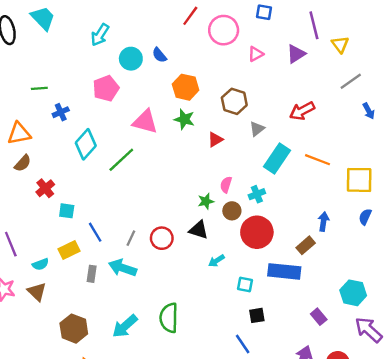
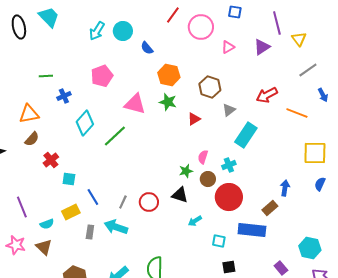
cyan circle: (131, 59) -> (123, 31), moved
orange line: (318, 160) -> (297, 113), moved

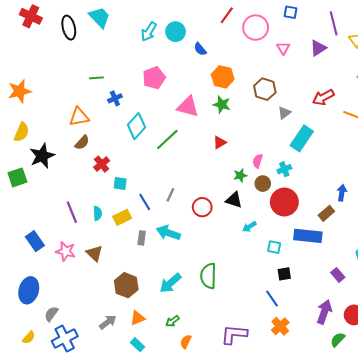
pink triangle: (228, 47) -> (283, 48), turned -32
red triangle: (194, 119) -> (220, 143), moved
gray line: (123, 202) -> (170, 195), moved
cyan semicircle: (47, 224) -> (98, 213), moved, turned -72

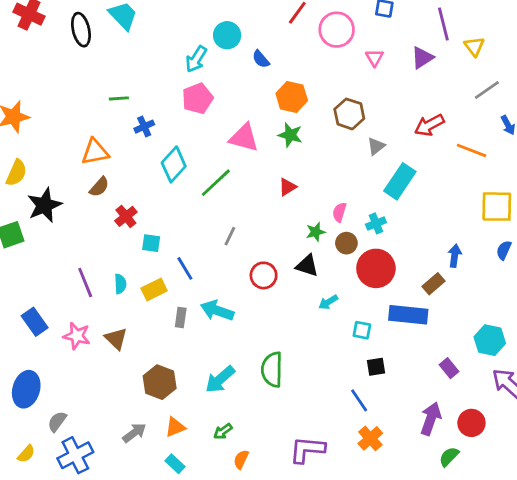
cyan arrow: (149, 32) -> (196, 59), moved
gray line: (170, 195) -> (230, 236), moved

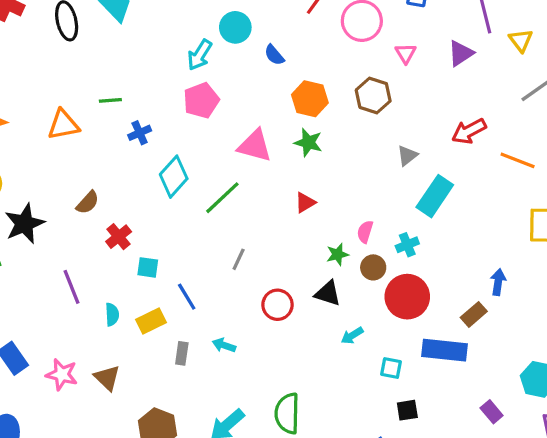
brown hexagon: (349, 114) -> (373, 95), moved
orange triangle: (95, 152) -> (63, 125), moved
purple line: (85, 282) -> (71, 287), moved
cyan arrow: (217, 311) -> (224, 345), size x0.6

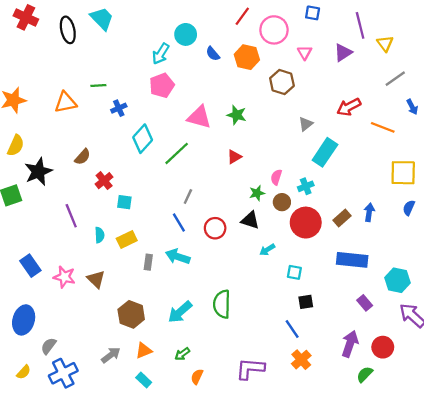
orange hexagon: (310, 99) -> (247, 57), moved
blue line: (187, 297) -> (179, 223), moved
brown rectangle: (474, 314) -> (342, 218), moved
cyan arrow: (224, 345) -> (178, 257), size x1.5
blue rectangle: (445, 350) -> (352, 260), moved

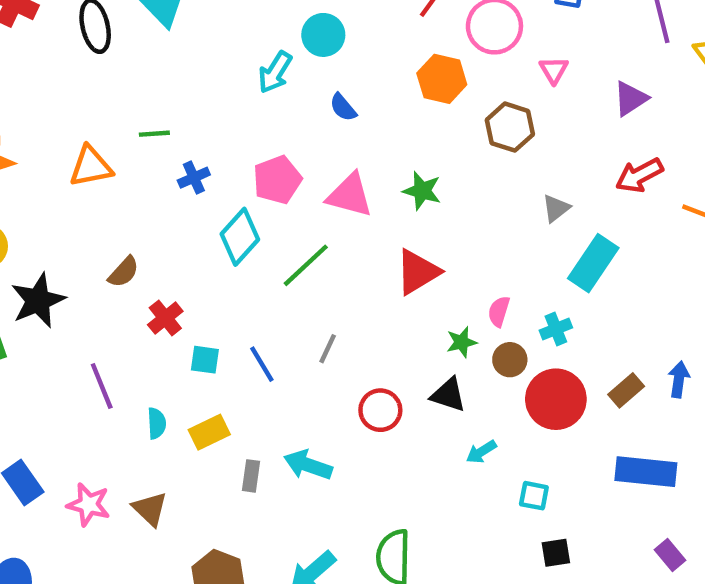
purple triangle: (343, 53) -> (631, 99), moved
blue semicircle: (213, 54) -> (343, 107), moved
pink pentagon: (162, 85) -> (277, 180), moved
red triangle: (234, 157) -> (418, 272), size x1.6
blue line: (179, 223) -> (262, 364), moved

